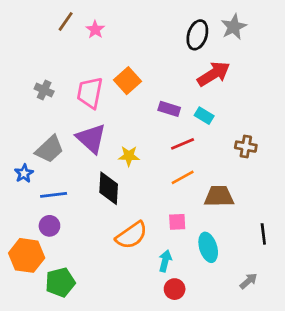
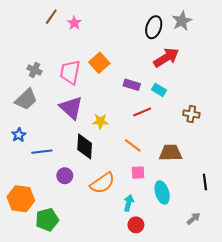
gray trapezoid: (49, 149) -> (26, 99), moved
orange line: (183, 177) -> (133, 145), moved, turned 66
purple circle: (49, 226) -> (65, 176), moved

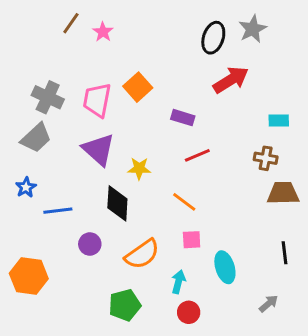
gray cross: (34, 70) -> (48, 97), size x1.5
cyan rectangle: (159, 90) -> (279, 121), moved, turned -32
brown trapezoid: (170, 153) -> (283, 193), moved
green pentagon: (47, 220) -> (125, 305), moved

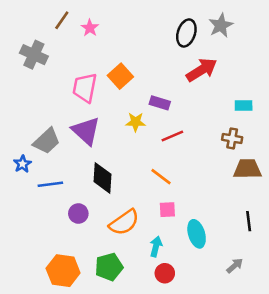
gray cross: (48, 97) -> (34, 55), moved
gray trapezoid: (36, 138) -> (47, 141), moved
yellow star: (139, 168) -> (136, 122), moved
orange hexagon: (29, 276) -> (63, 271), moved

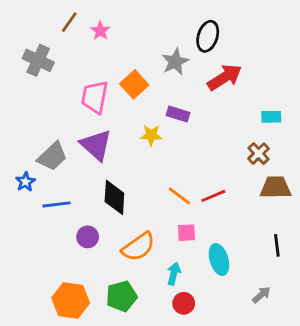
gray star: (221, 25) -> (175, 62), moved
red line: (172, 136) -> (213, 196), moved
brown cross: (232, 138) -> (259, 154), turned 36

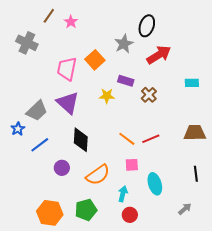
brown cross: (259, 154) -> (149, 95), moved
blue line: (57, 204) -> (40, 145), turned -30

